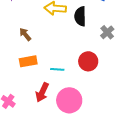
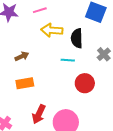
brown arrow: (25, 34) -> (22, 56), turned 104
cyan line: (57, 69) -> (68, 60), moved

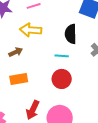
yellow arrow: (52, 30) -> (31, 30), moved
red circle: (85, 83) -> (62, 79), moved

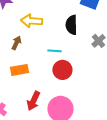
brown arrow: (16, 52) -> (16, 43), turned -40
cyan line: (62, 56) -> (54, 51), moved

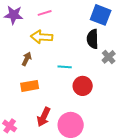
black semicircle: (71, 25) -> (93, 39), moved
red circle: (62, 70) -> (83, 86), moved

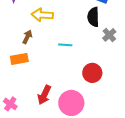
orange rectangle: (30, 86) -> (19, 59), moved
red circle: (83, 86) -> (92, 73), moved

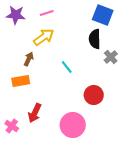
yellow arrow: (42, 15) -> (44, 37), turned 140
cyan line: (65, 45) -> (67, 67), turned 48
red arrow: (44, 95) -> (35, 113), moved

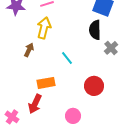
yellow arrow: (44, 37) -> (44, 28), turned -40
orange rectangle: (21, 81) -> (46, 83), moved
pink circle: (73, 125) -> (73, 116), size x0.6

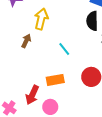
orange rectangle: (46, 83) -> (55, 80), moved
pink circle: (73, 116) -> (50, 107), moved

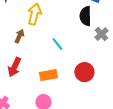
red arrow: (32, 95) -> (14, 67), moved

